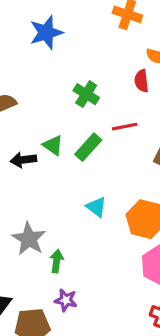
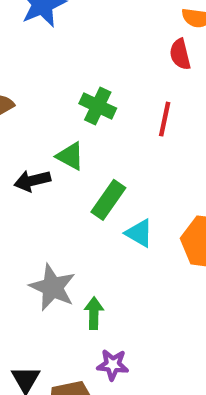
green cross: (86, 94) -> (98, 106), moved
red line: (125, 127) -> (165, 119), turned -60
green rectangle: (88, 147) -> (108, 200), moved

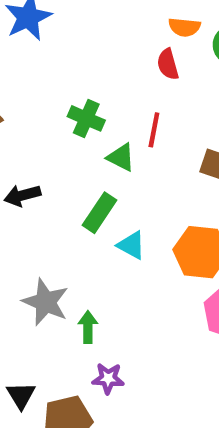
green triangle: (70, 156) -> (121, 157), moved

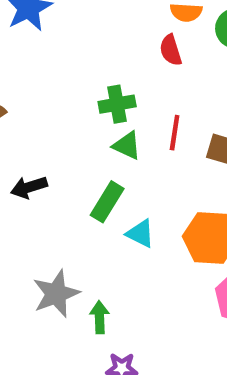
green cross: (86, 118) -> (117, 104), moved, turned -32
red line: (154, 130) -> (175, 133), moved
gray star: (46, 302) -> (56, 294), turned 30

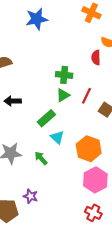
green triangle: (127, 145) -> (63, 95), turned 48
green arrow: (99, 317) -> (41, 158), moved, turned -56

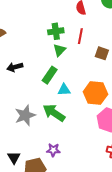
red line: (87, 96) -> (80, 36), moved
cyan triangle: (57, 137) -> (64, 90), turned -32
green arrow: (41, 158) -> (54, 113), size x1.6

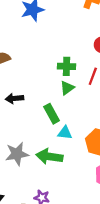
green rectangle: (50, 75) -> (52, 114), turned -72
green arrow: (54, 113) -> (49, 156), turned -35

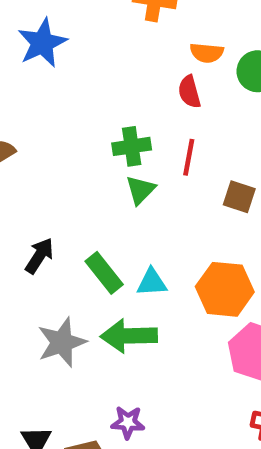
black arrow: (14, 98) -> (39, 256), moved, turned 138
green rectangle: (52, 114) -> (104, 273), moved

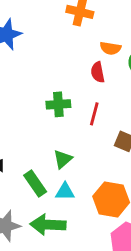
green triangle: (140, 190) -> (63, 159), moved

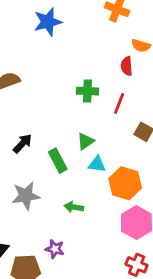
cyan triangle: (65, 192) -> (97, 164), moved
green arrow: (48, 225) -> (74, 207), moved, size x0.6

